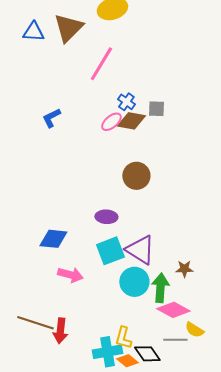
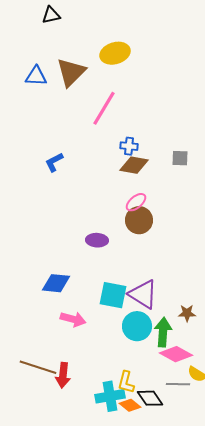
blue cross: (126, 102) -> (129, 146), turned -30
gray square: (156, 109) -> (180, 158), moved
pink ellipse: (111, 122) -> (136, 202), moved
purple ellipse: (106, 217) -> (97, 240), moved
cyan square: (110, 251) -> (113, 295), turned 32

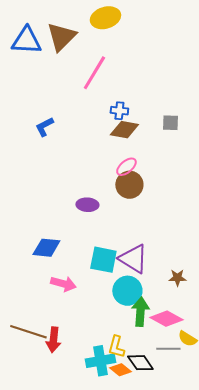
blue triangle: (36, 76) -> (26, 41), size x1.4
green arrow: (163, 332) -> (140, 312), moved

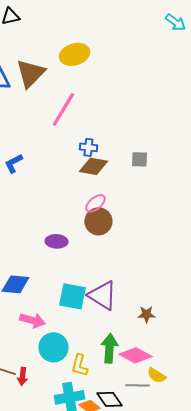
cyan circle: (127, 291) -> (53, 347), moved
red arrow: (53, 340) -> (22, 376), size x0.7
yellow L-shape: (116, 347) -> (79, 365), moved

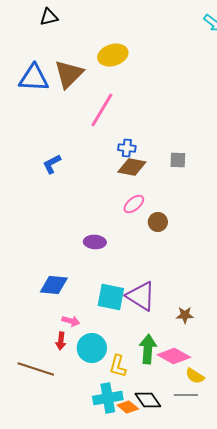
brown circle: (98, 221) -> (158, 222), moved, size x0.7
pink arrow: (32, 320) -> (71, 321), size x0.7
red arrow: (22, 376) -> (61, 341), moved
gray line: (137, 385) -> (186, 395), moved

